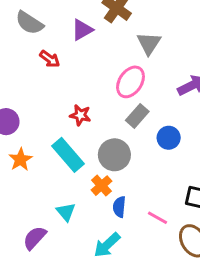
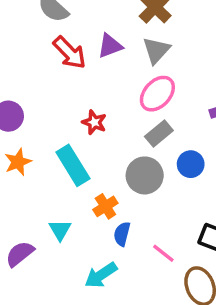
purple triangle: (82, 30) -> (110, 46), moved
gray triangle: (149, 43) -> (156, 50), moved
red arrow: (50, 59) -> (70, 53), size x1.5
gray circle: (114, 155) -> (145, 175), moved

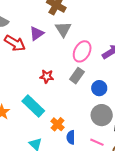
pink ellipse: (157, 94) -> (82, 51), moved
red star: (94, 122) -> (47, 76), moved
gray circle: (145, 175) -> (102, 115), moved

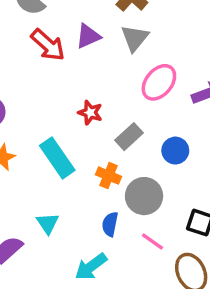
gray rectangle: (77, 76) -> (129, 137), moved
gray circle: (102, 115) -> (144, 196), moved
orange cross: (58, 124) -> (108, 176), moved, turned -32

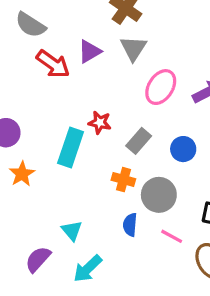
cyan rectangle: (57, 158) -> (71, 148), moved, turned 60
cyan arrow: (91, 267) -> (88, 269), moved

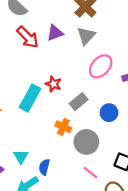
blue semicircle: (130, 225) -> (44, 167), moved

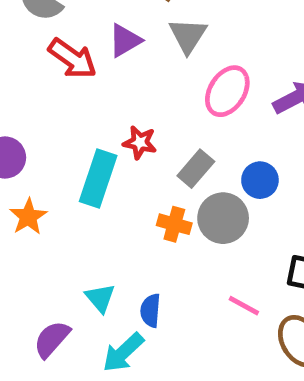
gray circle: (86, 142) -> (223, 218), moved

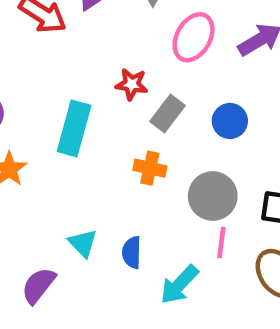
red star: (140, 142) -> (132, 84), moved
gray circle: (223, 218) -> (213, 196), moved
pink line: (244, 306) -> (221, 243), turned 72
cyan arrow: (123, 352) -> (179, 285), moved

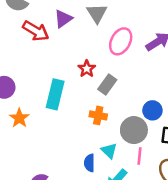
red star: (132, 84) -> (87, 69), turned 30
blue circle: (230, 121) -> (152, 110), moved
cyan triangle: (83, 243) -> (109, 151), moved

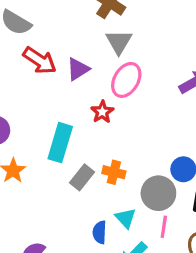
purple triangle: (63, 19) -> (78, 69), moved
pink ellipse: (121, 41) -> (126, 80), moved
gray rectangle: (107, 85) -> (82, 177), moved

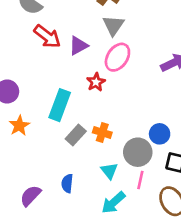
blue semicircle: (100, 232) -> (67, 183), moved

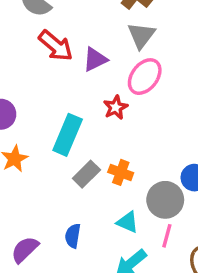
cyan triangle: (109, 171) -> (128, 222), turned -30

